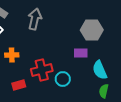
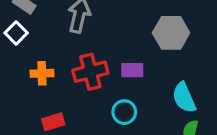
purple rectangle: (81, 53) -> (132, 70), moved
red cross: (42, 70) -> (90, 72), moved

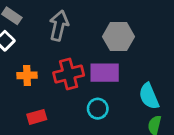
gray hexagon: (171, 33) -> (118, 37), moved
purple rectangle: (132, 70) -> (105, 73), size x1.5

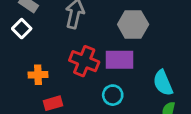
red cross: (69, 74) -> (84, 61), turned 36
orange cross: (27, 75) -> (38, 75), moved

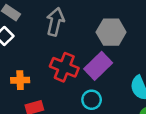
purple rectangle: (120, 60) -> (98, 66), turned -44

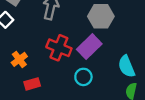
orange cross: (20, 80) -> (19, 59), turned -35

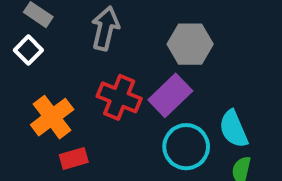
orange cross: (19, 59) -> (52, 117), size x1.5
cyan circle: (83, 77) -> (186, 147), moved, size x1.5

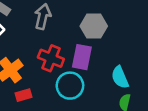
purple rectangle: (170, 95) -> (82, 57), turned -35
cyan circle: (186, 147) -> (70, 86), moved

